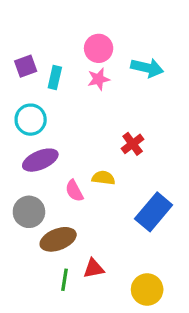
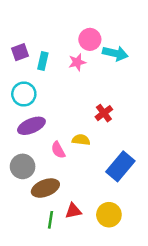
pink circle: (99, 48) -> (90, 39), moved
yellow circle: (147, 290) -> (109, 215), moved

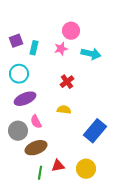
cyan arrow: (115, 53) -> (91, 54), moved
red cross: (104, 113) -> (67, 82), moved
pink semicircle: (58, 150) -> (36, 122), moved

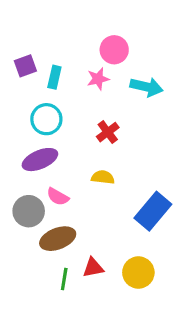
cyan circle: (19, 74) -> (46, 119), moved
pink semicircle: (36, 122) -> (58, 197), turned -32

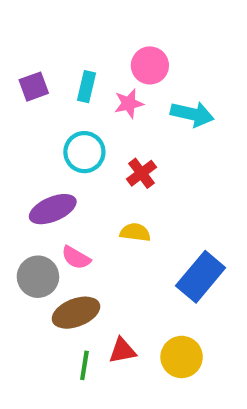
cyan rectangle: (54, 77) -> (87, 87), moved
cyan circle: (46, 119) -> (84, 152), moved

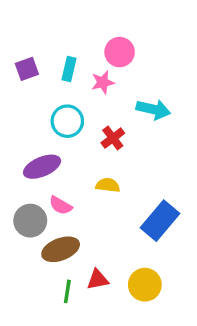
cyan arrow: (192, 114) -> (153, 109), moved

